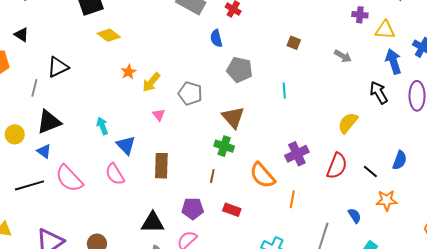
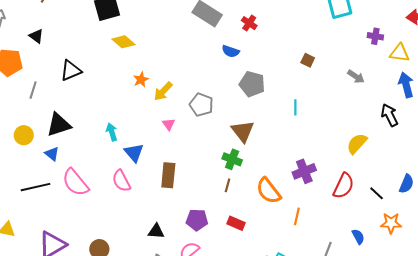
blue semicircle: (216, 38) -> (231, 51), turned -60
gray line: (34, 88) -> (33, 90), moved
brown line: (212, 176) -> (227, 185), moved
black triangle: (153, 223) -> (156, 231), size x0.7

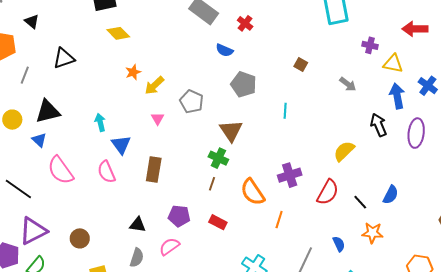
black line: (35, 187) -> (18, 189), moved, turned 44

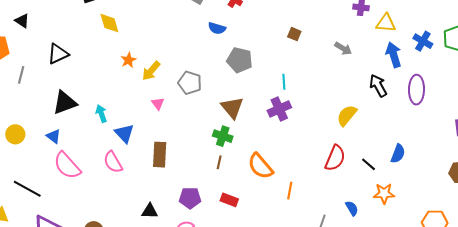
yellow diamond: (118, 33) -> (109, 23), turned 35
black triangle: (48, 111) -> (65, 103), moved
yellow circle: (12, 120) -> (15, 134), moved
blue triangle: (39, 140) -> (53, 136), moved
purple cross: (290, 175) -> (279, 109), moved

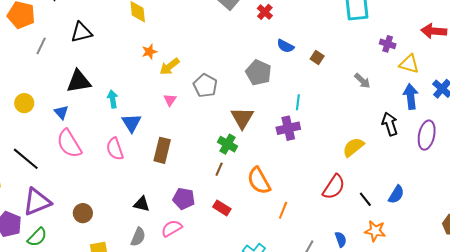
blue semicircle: (217, 28) -> (285, 46), moved

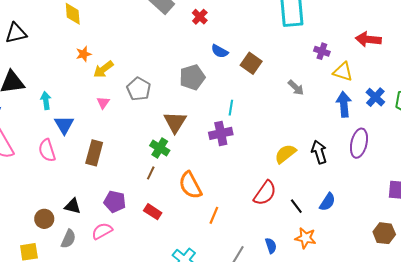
brown square: (317, 57) -> (251, 63), size x1.5
gray pentagon: (259, 73) -> (192, 77), turned 30
black arrow: (390, 124) -> (319, 152), moved
brown circle: (83, 213) -> (44, 219), moved

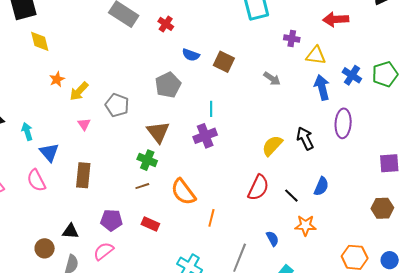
brown line: (151, 173) -> (142, 186), turned 56

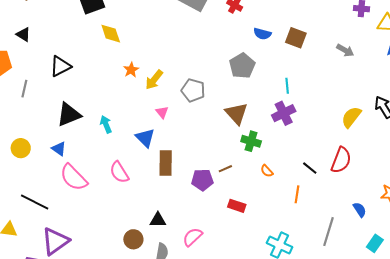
blue triangle: (49, 152) -> (145, 138), moved
green cross: (147, 160) -> (251, 141), moved
orange semicircle: (183, 192) -> (267, 171), size x0.5
black line: (291, 196) -> (310, 168), moved
purple pentagon: (111, 220) -> (202, 180), moved

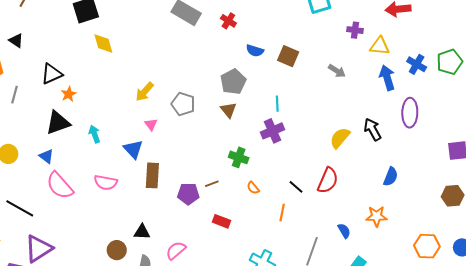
orange star: (131, 70) -> (69, 94), moved
brown triangle: (236, 113) -> (228, 110), moved, size x0.7
pink semicircle: (119, 172) -> (106, 183), turned -50

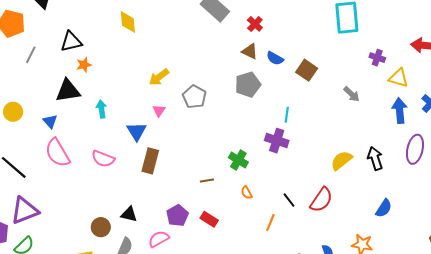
brown triangle: (228, 110) -> (250, 51), moved, turned -36
purple cross: (272, 131) -> (277, 141), turned 30
purple pentagon: (188, 194) -> (177, 215), moved, turned 30

